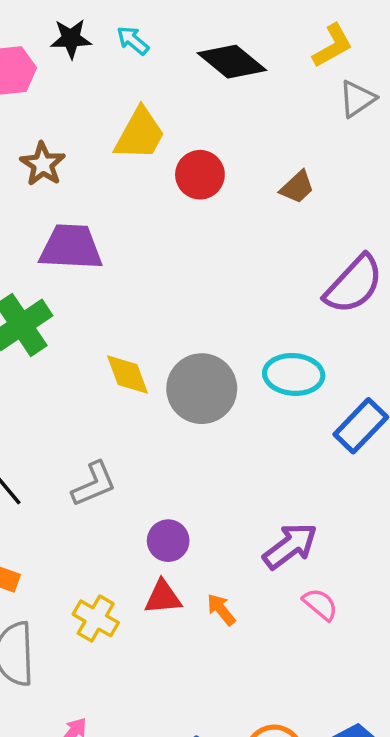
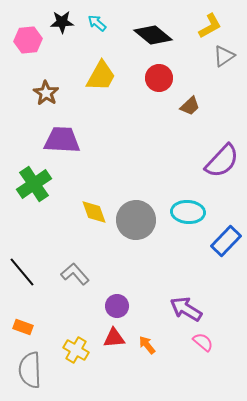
red circle: (200, 175) -> (159, 78), moved
gray L-shape: (94, 484) -> (75, 274), turned -108
purple arrow: (290, 546) -> (186, 309), turned -112

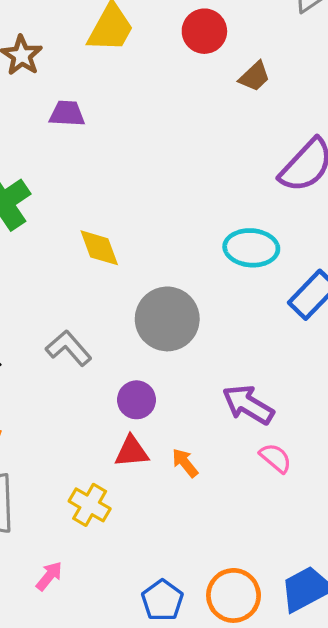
purple trapezoid: (62, 140) -> (67, 114), moved, size x0.6
gray circle: (136, 220) -> (167, 319), moved
yellow cross: (76, 350) -> (90, 505), moved

